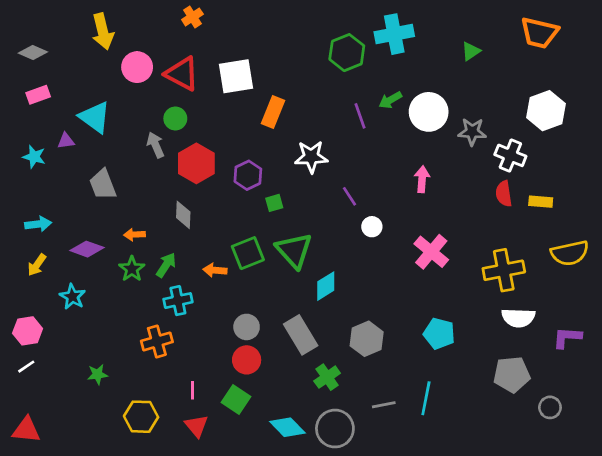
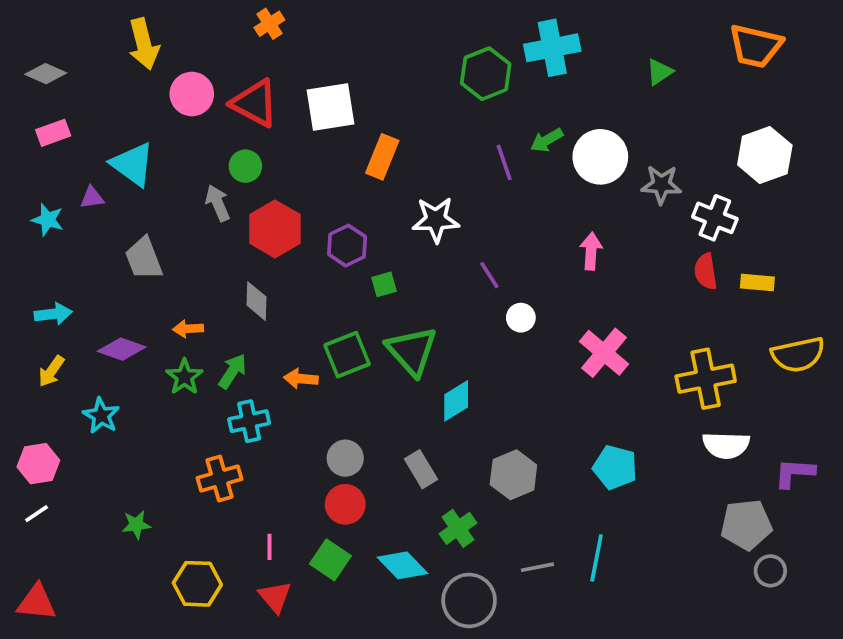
gray rectangle: (301, 335) -> (421, 469), size x0.7
gray pentagon: (512, 374) -> (746, 525), moved
cyan diamond: (287, 427) -> (403, 565), moved

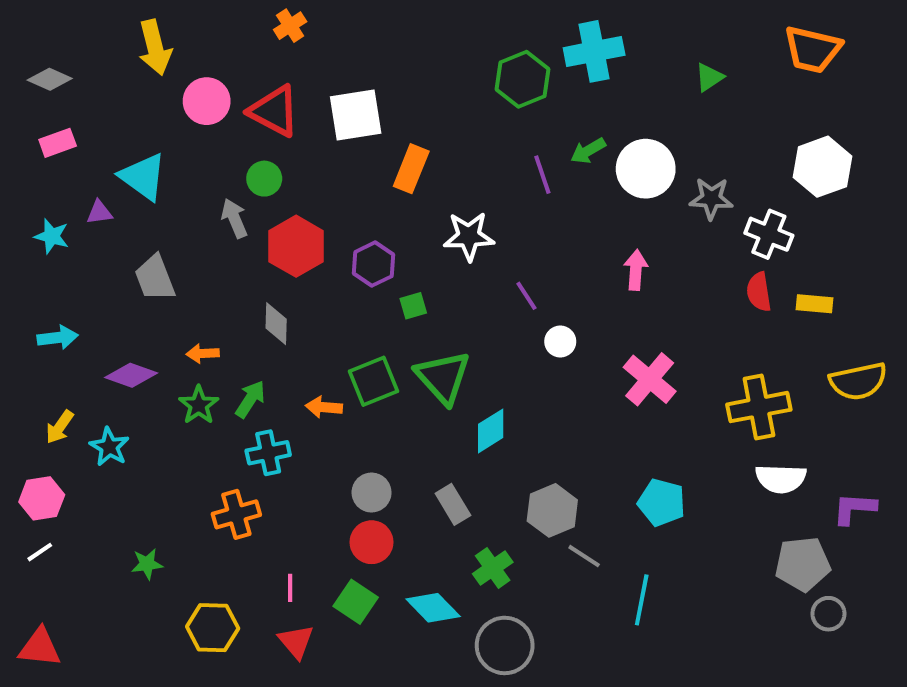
yellow arrow: (51, 371) -> (60, 427), moved
gray line: (537, 567) -> (584, 556), moved, turned 44

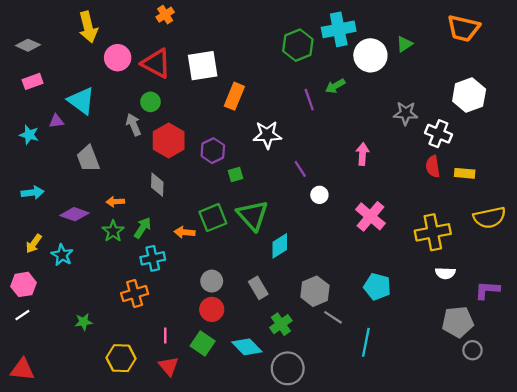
white circle: (646, 169) -> (370, 55), moved
white semicircle: (781, 479) -> (445, 273), size x0.7

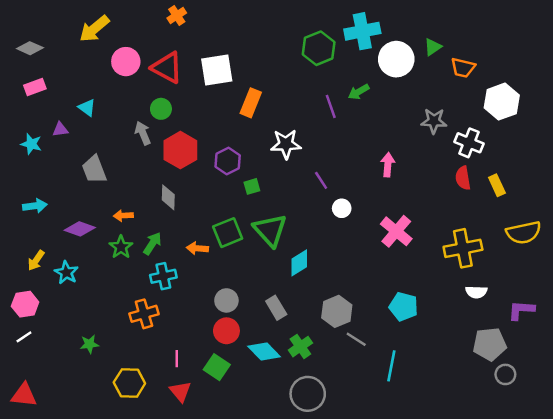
yellow arrow: (88, 27) -> (94, 29), turned 64
orange trapezoid: (463, 28) -> (463, 68), moved, size x0.7
cyan triangle: (81, 101) -> (87, 108), size x0.6
yellow rectangle: (465, 173) -> (497, 185), turned 60
cyan diamond: (247, 347) -> (264, 351), moved

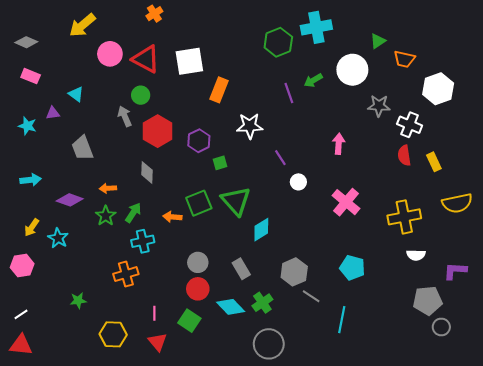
white circle: (396, 59) -> (352, 70), moved
pink rectangle: (35, 87) -> (31, 76), turned 42
white line: (24, 337) -> (21, 314), moved

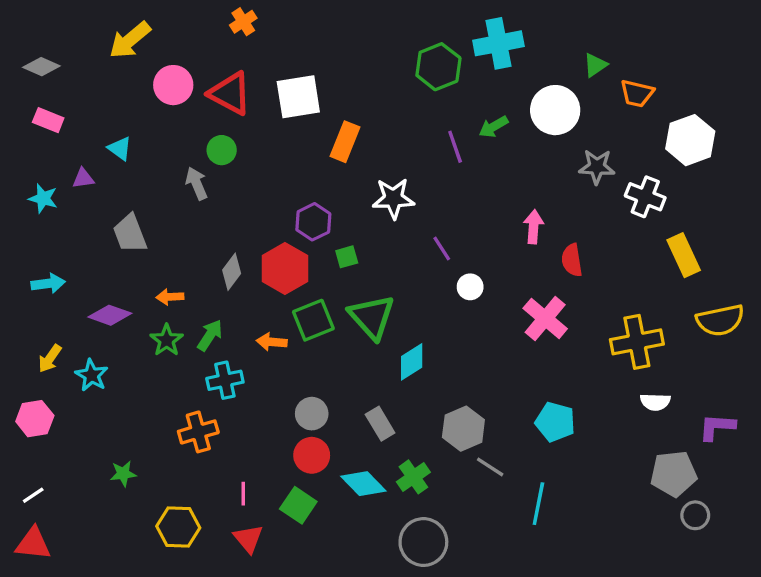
red hexagon: (158, 131) -> (285, 268), moved
red semicircle: (404, 155) -> (572, 260), moved
yellow rectangle: (434, 162) -> (684, 255), size x1.4
gray diamond: (147, 172) -> (232, 272), turned 35

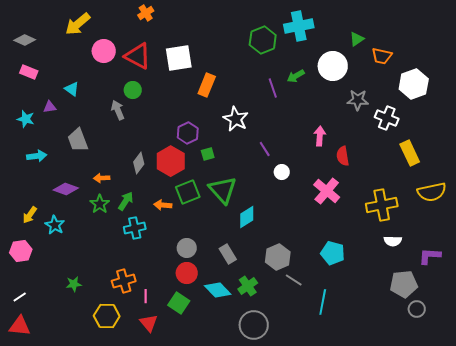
white star: (393, 198) -> (236, 119), turned 30
cyan arrow: (48, 283) -> (37, 156), moved
orange cross: (198, 432) -> (124, 281), moved

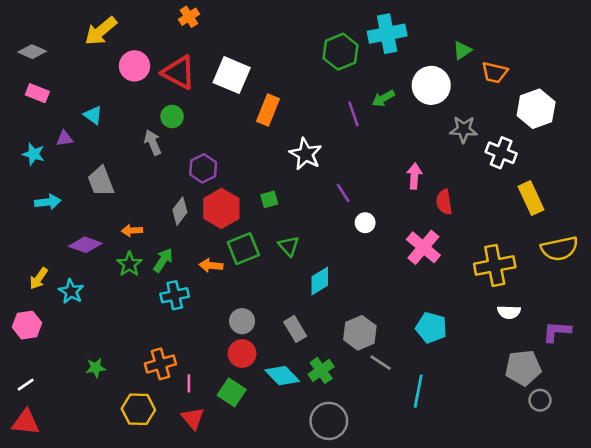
white square: (179, 58) -> (232, 75), turned 32
purple hexagon: (188, 133) -> (203, 168), moved
green triangle: (223, 190) -> (289, 246), size x0.6

